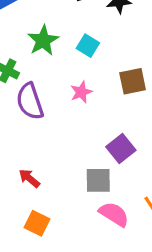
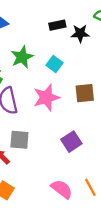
pink star: (81, 92) -> (46, 97), size x1.6
gray square: (98, 180) -> (19, 140), moved

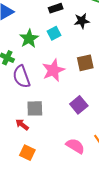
black star: (80, 33) -> (82, 21), moved
cyan square: (55, 64) -> (54, 33), moved, turned 32

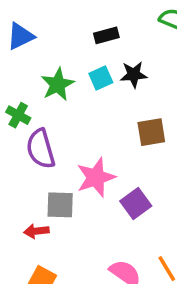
black star: (82, 21) -> (134, 75), moved
pink star: (53, 70) -> (96, 177), moved
red arrow: (22, 125) -> (36, 231), turned -48

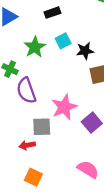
black rectangle: (106, 35) -> (52, 13), moved
black star: (134, 75) -> (85, 51), moved

